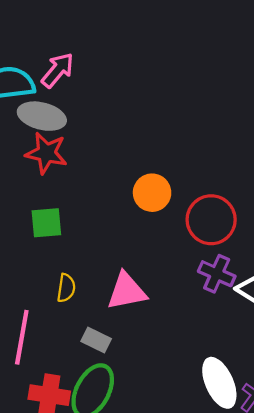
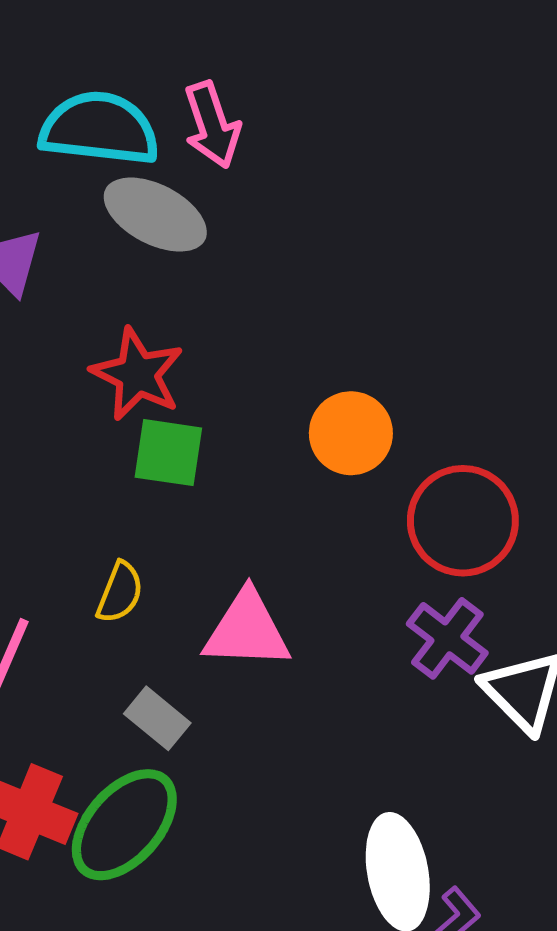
pink arrow: (58, 70) -> (212, 125), turned 108
red star: (46, 153) -> (137, 374), moved
green square: (46, 223) -> (168, 453), moved

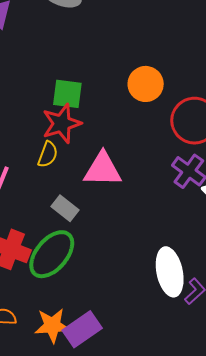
red star: (137, 374) -> (62, 124), moved, turned 30

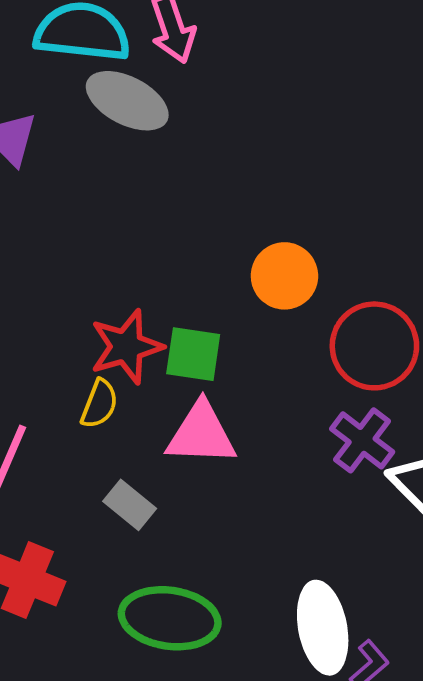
green square: (67, 94) -> (193, 354), moved
green ellipse: (52, 254) -> (170, 618), moved, turned 57

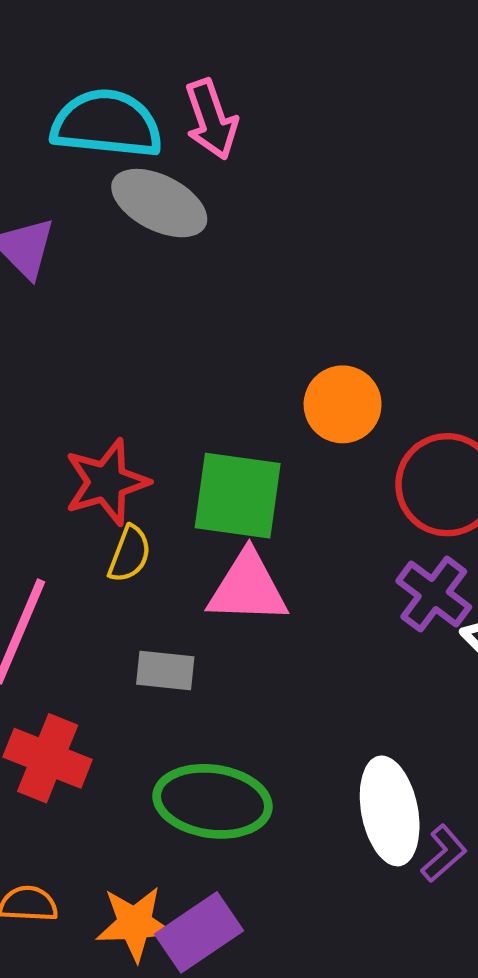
red star: (126, 347) -> (107, 482), moved
green square: (193, 354) -> (238, 496), size x1.4
gray rectangle: (130, 505) -> (165, 671), turned -33

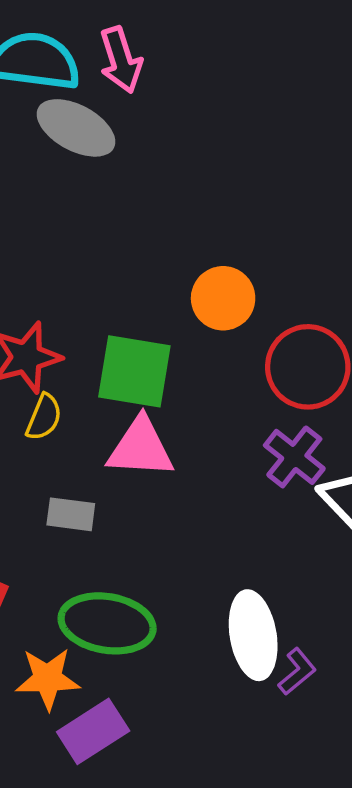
orange star: (135, 924) -> (48, 679), moved

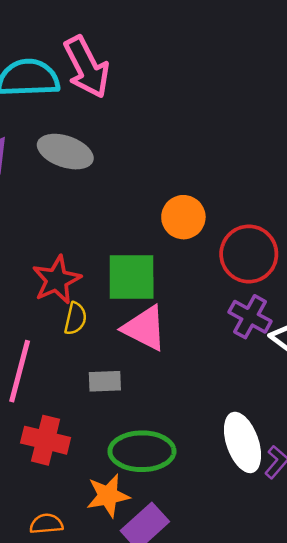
pink arrow: (121, 60) -> (87, 67), size x1.4
gray ellipse: (76, 128) -> (65, 152), moved
pink triangle: (141, 448) -> (145, 328), turned 33

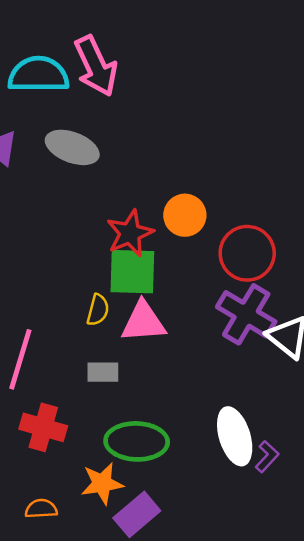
red star: (57, 280) -> (130, 233), moved
purple cross: (250, 317) -> (246, 314), size x1.4
yellow semicircle: (75, 318) -> (98, 310), moved
pink triangle: (145, 328) -> (143, 322), turned -33

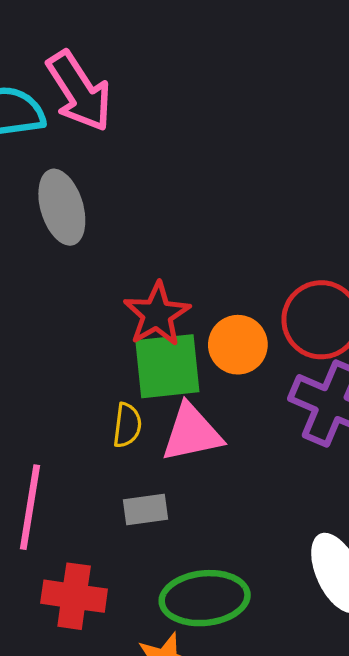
gray ellipse: (72, 147) -> (62, 207), turned 60
orange circle: (185, 215) -> (238, 345), moved

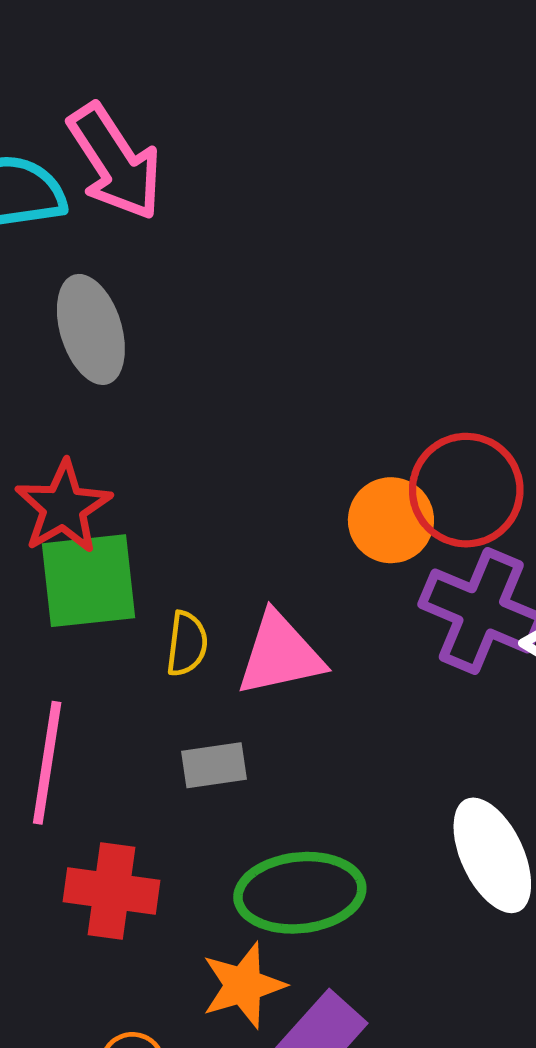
red star: (157, 314) -> (63, 507), moved
orange circle: (238, 345) -> (391, 520), moved
green square: (167, 366) -> (88, 581), moved

